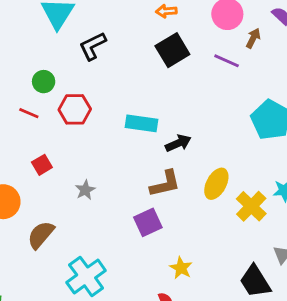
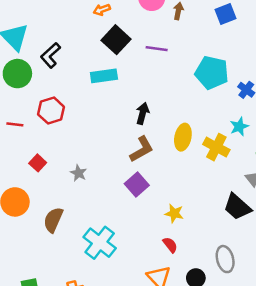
purple line: (227, 61) -> (157, 49), moved
green circle: (44, 82) -> (17, 74), moved, size x1.5
cyan rectangle: (142, 123) -> (104, 76), moved
black arrow: (178, 143) -> (143, 113), turned -35

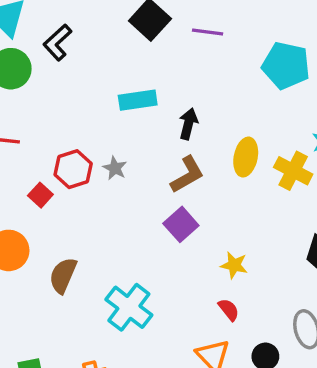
cyan rectangle: (104, 76) -> (138, 100), moved
red hexagon: (51, 111) -> (73, 169), moved
gray star: (79, 173) -> (115, 168), moved

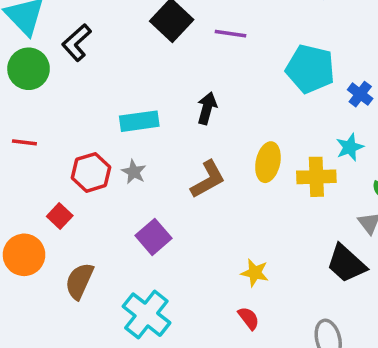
cyan rectangle: (138, 100) -> (139, 121), moved
black arrow: (188, 124) -> (207, 108), moved
yellow cross: (293, 171) -> (316, 177), turned -30
red square: (40, 195) -> (60, 216), moved
purple square: (181, 224) -> (153, 237), moved

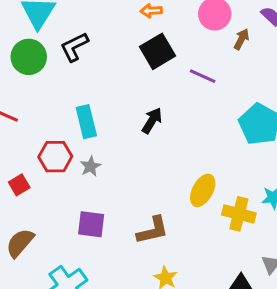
black arrow: (207, 108) -> (152, 121), moved
cyan rectangle: (139, 121) -> (86, 122), moved, turned 68
brown L-shape: (208, 179) -> (153, 230), moved
purple square: (153, 237) -> (91, 224), turned 32

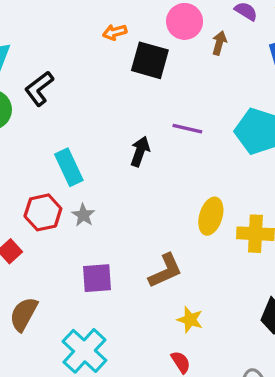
black square: (157, 51) -> (150, 60), moved, turned -32
purple line: (203, 76) -> (187, 129), moved

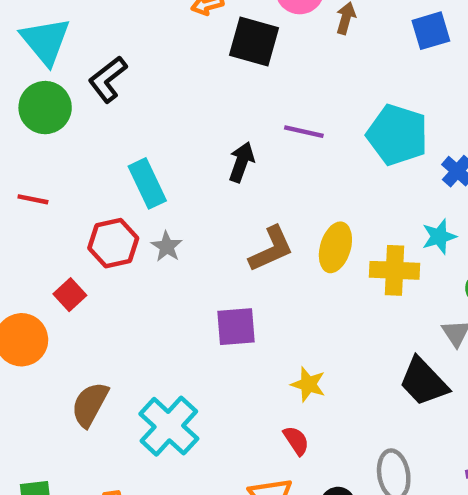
brown L-shape: (165, 271) -> (271, 249), moved
purple square: (97, 278) -> (236, 327), moved
brown semicircle: (24, 314) -> (90, 404), moved

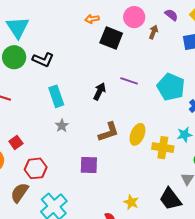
black L-shape: (108, 79) -> (43, 60), moved, turned -125
red hexagon: (113, 243) -> (36, 168), moved
yellow star: (308, 384) -> (131, 202), moved

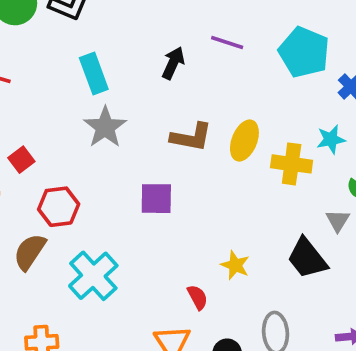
gray star: (62, 126) -> (105, 127), size x1.6
brown L-shape: (109, 132) -> (191, 137), turned 30

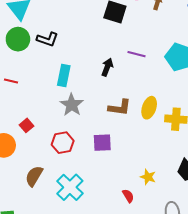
cyan rectangle: (94, 74) -> (64, 75), turned 35
red hexagon: (59, 207) -> (63, 143), moved

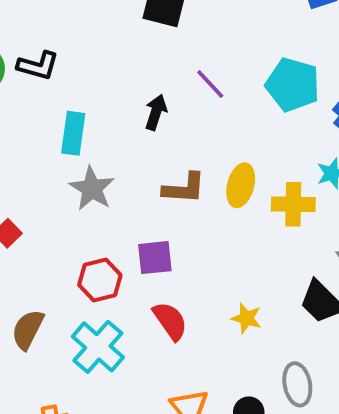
purple line: (136, 54) -> (210, 84), turned 36
red hexagon: (63, 143) -> (100, 280), moved
red semicircle: (128, 196) -> (170, 321), moved, size x1.5

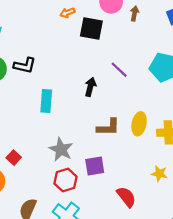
gray star: (92, 189) -> (61, 149), moved
yellow star: (246, 318) -> (159, 174), moved
red semicircle: (170, 321) -> (126, 197), moved

